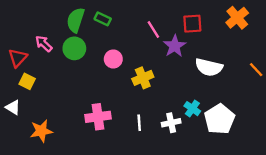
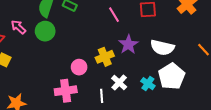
purple star: (175, 46) -> (128, 44), moved
pink circle: (113, 59) -> (79, 67), moved
white pentagon: (219, 119) -> (172, 76), moved
white cross: (171, 123) -> (119, 83), moved, turned -35

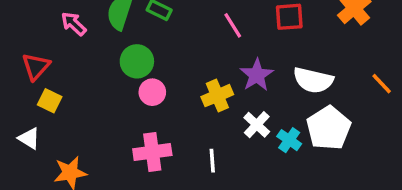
pink arrow: (18, 27) -> (74, 24), moved
green circle: (45, 31) -> (137, 61), moved
pink circle: (79, 67) -> (152, 92), moved
white cross: (119, 83) -> (257, 125), moved

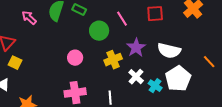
green circle: (137, 61) -> (99, 31), moved
orange line: (382, 84) -> (209, 62), moved

